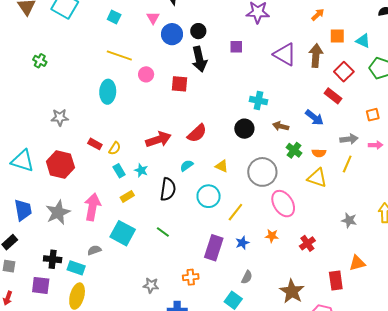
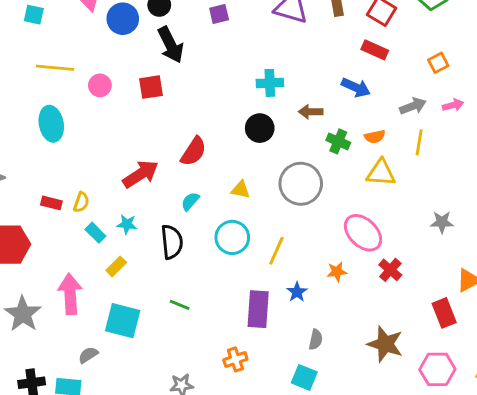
pink ellipse: (283, 204) -> (363, 233), moved

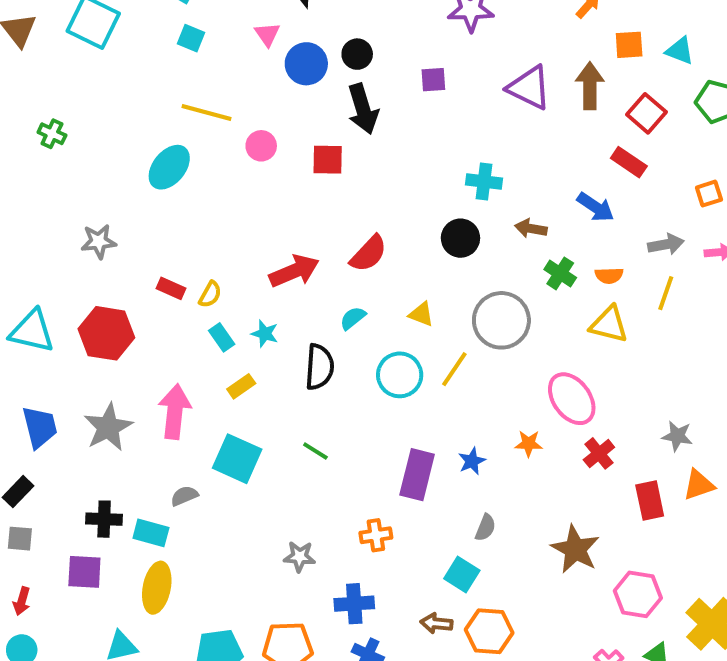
cyan ellipse: (51, 124) -> (169, 167), moved, turned 40
gray star: (442, 222) -> (677, 436), moved
yellow line: (276, 251) -> (454, 369), moved
red rectangle: (444, 313) -> (650, 501), moved

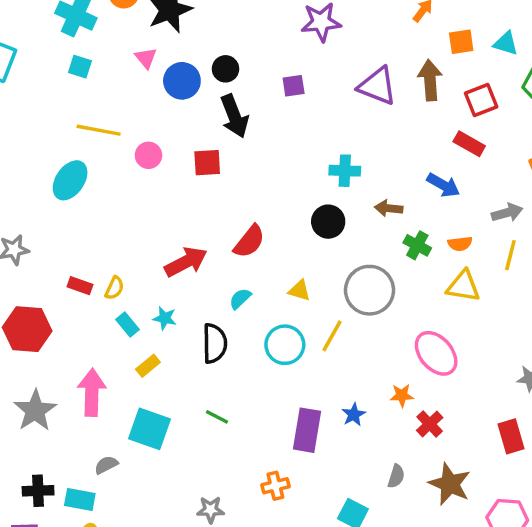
red square: (646, 113) -> (481, 100), turned 32
red cross: (599, 453) -> (430, 424), moved
gray semicircle: (485, 528) -> (396, 476), moved

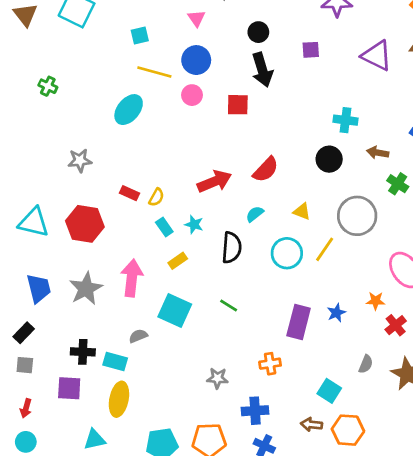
cyan square: (80, 67) -> (140, 35), moved, turned -36
blue circle: (182, 81) -> (196, 60), moved

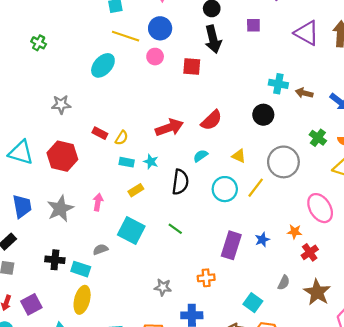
brown arrow: (378, 153) -> (304, 93), moved
cyan rectangle: (164, 227) -> (127, 162), turned -48
pink arrow: (132, 278) -> (98, 202), size x0.6
purple square: (69, 388) -> (31, 304), moved, turned -35

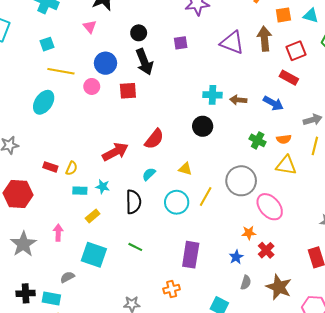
blue circle: (160, 28) -> (105, 63), moved
gray circle: (283, 162) -> (241, 181), moved
blue star: (262, 240) -> (236, 257), moved

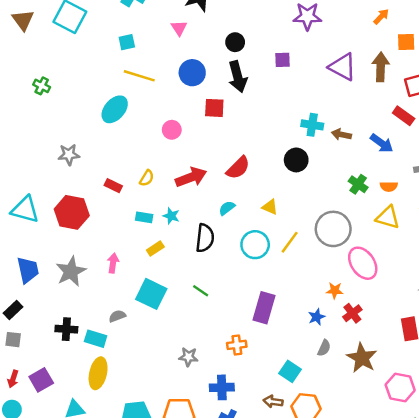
pink circle: (92, 86) -> (172, 130), moved
yellow semicircle: (72, 168) -> (147, 178), moved

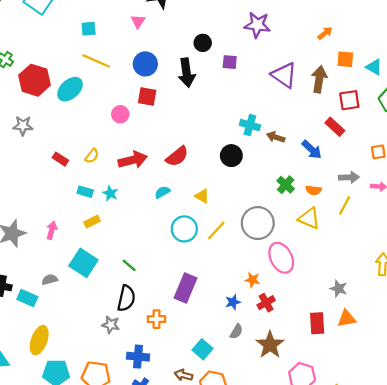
black circle: (235, 42) -> (203, 43), moved
red square: (214, 108) -> (147, 97), moved
red hexagon: (72, 212) -> (35, 80), moved
black semicircle: (205, 238) -> (126, 298), moved
yellow ellipse: (98, 373) -> (39, 340), moved

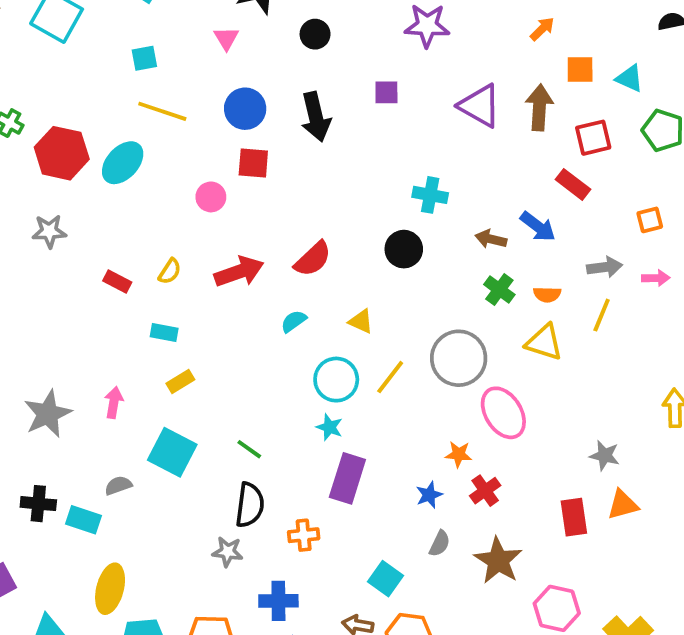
black circle: (203, 43) -> (315, 34), moved
brown arrow: (276, 137) -> (491, 239), moved
cyan star: (110, 193) -> (329, 427), moved

